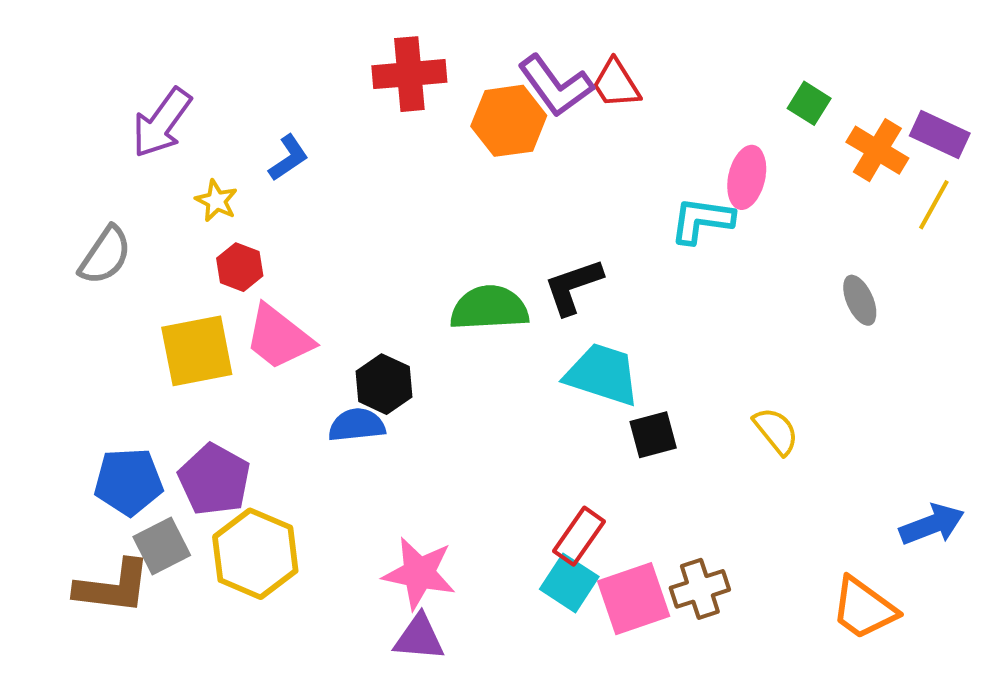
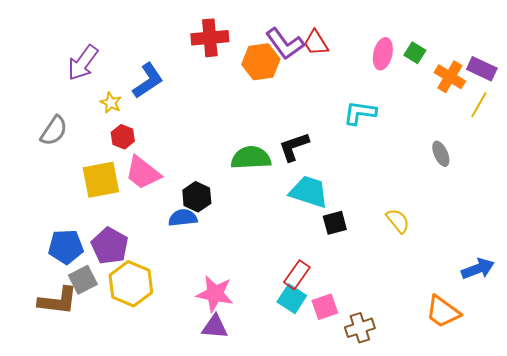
blue L-shape: (288, 158) -> (148, 81), size x1.5
pink ellipse: (747, 177) -> (383, 54), moved
brown cross: (700, 589) -> (360, 328), moved
pink square: (634, 599) -> (325, 307), size x0.7

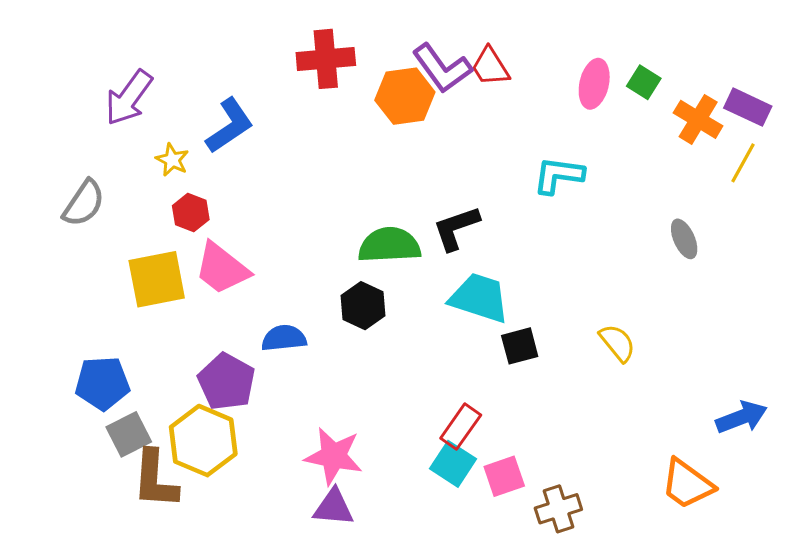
black hexagon: (197, 197) -> (363, 306), moved
purple pentagon: (110, 246) -> (226, 382), moved
brown L-shape: (58, 301) -> (155, 479), moved, turned 87

